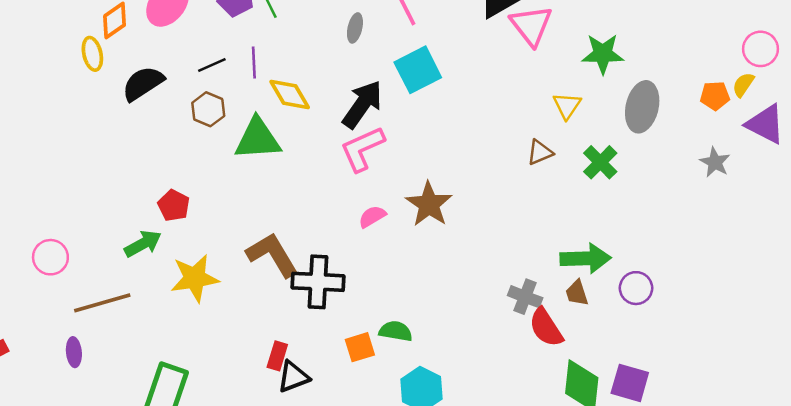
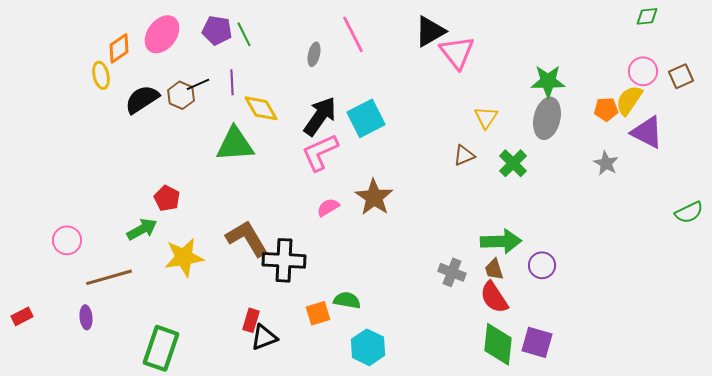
green star: (603, 54) -> (548, 81), moved
cyan square: (418, 70) -> (366, 118), moved
yellow semicircle: (743, 85) -> (629, 100), size x1.5
brown hexagon: (208, 109) -> (181, 95), moved
red semicircle: (546, 327) -> (494, 297), moved

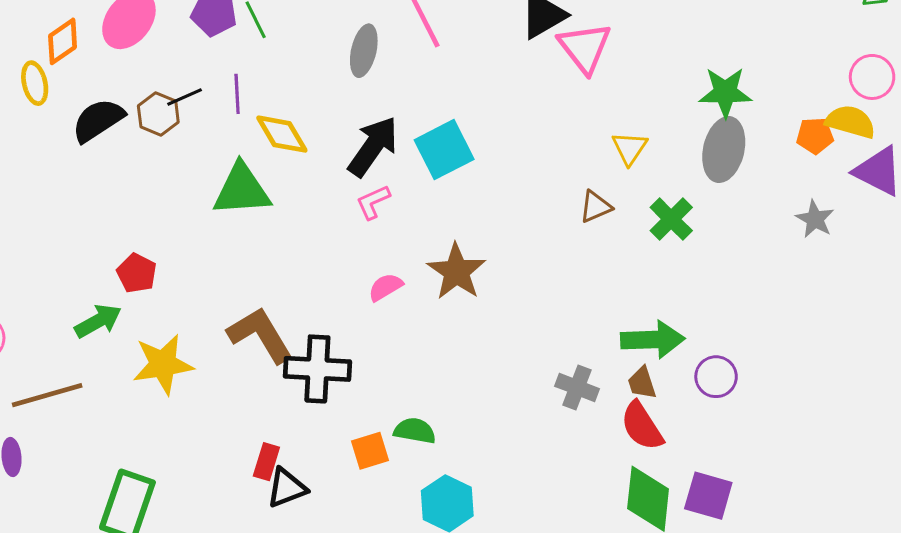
gray ellipse: (314, 54) -> (364, 51), size x1.4
yellow semicircle: (629, 100) -> (850, 122), turned 72
pink L-shape: (320, 152) -> (373, 202), size x0.6

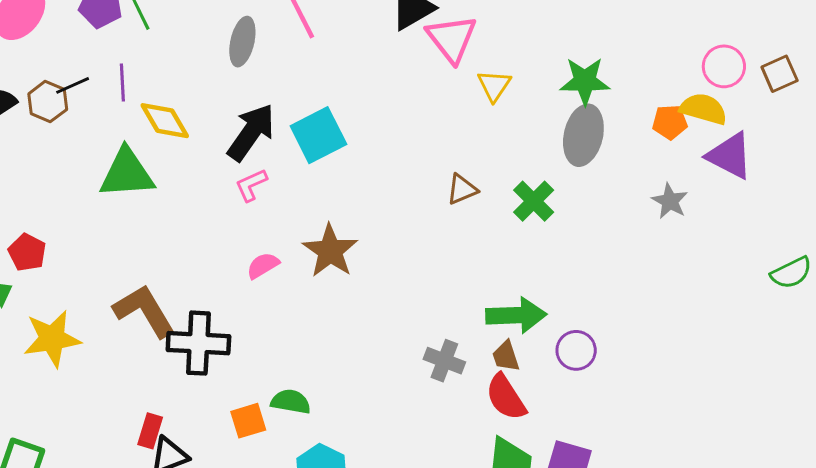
yellow triangle: (630, 148) -> (494, 85), moved

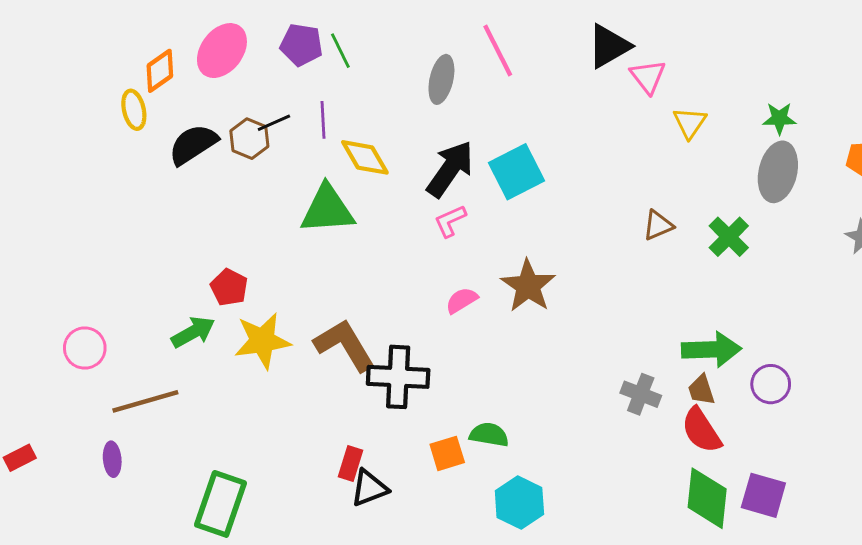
pink triangle: (452, 39) -> (648, 77), size x0.7
green star: (585, 81) -> (779, 118), size x0.7
yellow star: (52, 339) -> (262, 341), moved

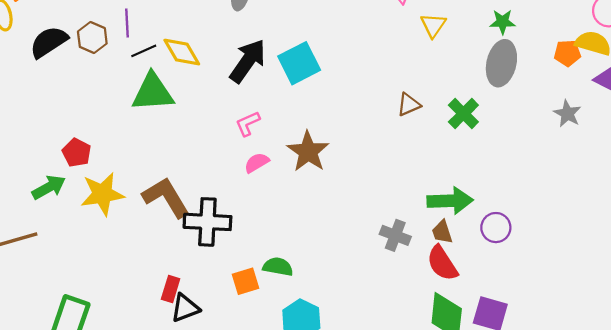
purple line: (323, 120) -> (127, 23), moved
black line: (274, 123) -> (144, 51), moved
pink L-shape: (450, 221) -> (248, 124), moved

